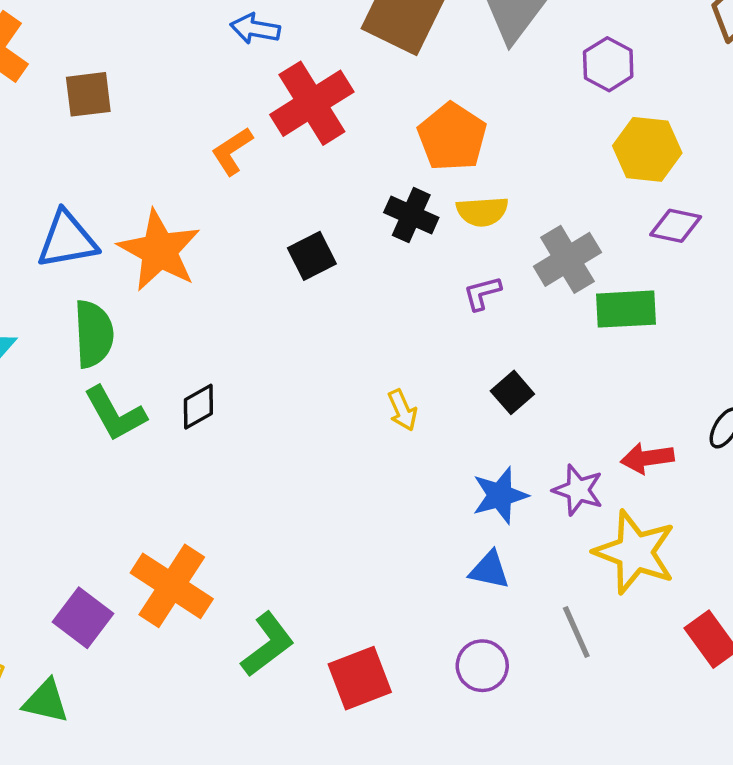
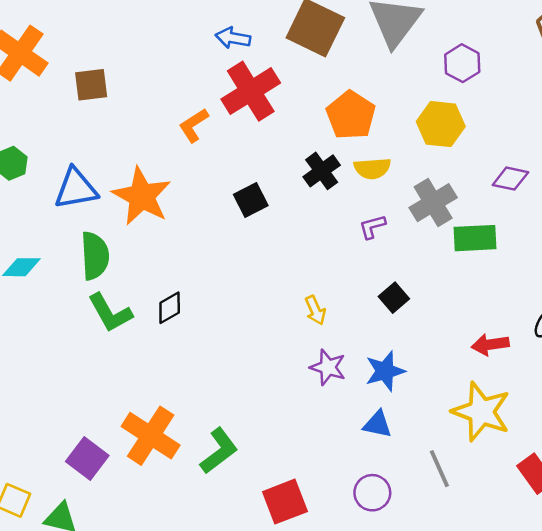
blue arrow: (255, 29) -> (233, 38), moved
yellow hexagon: (647, 149) -> (441, 124), moved
black cross: (411, 215) -> (322, 171), turned 30
purple star: (578, 490) -> (328, 367), moved
green L-shape: (268, 644) -> (219, 451), moved

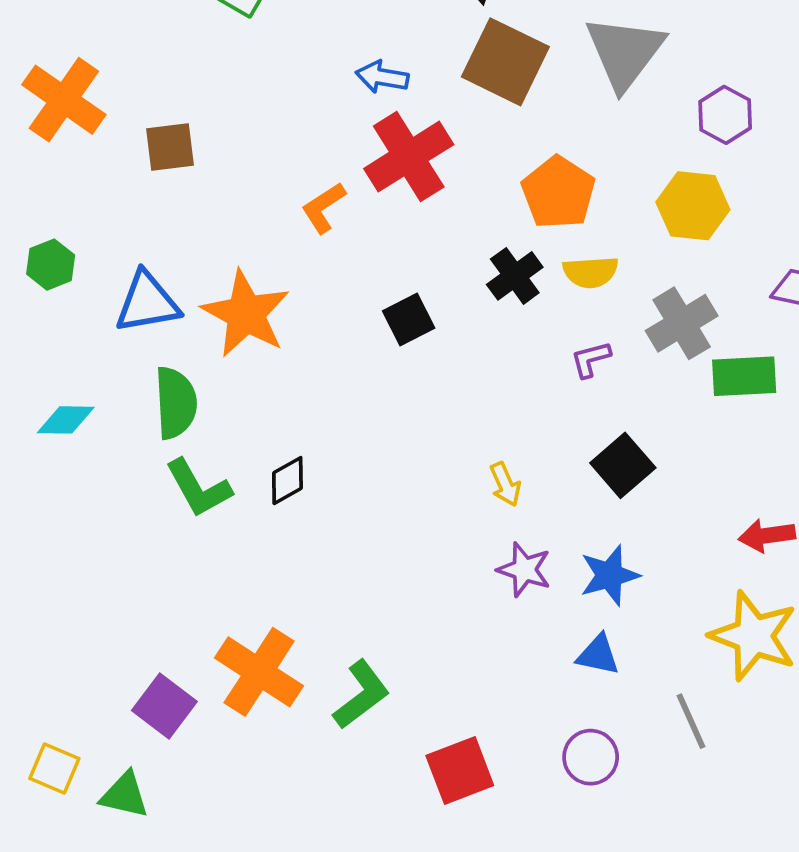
black square: (394, 298) -> (623, 465), size x1.4

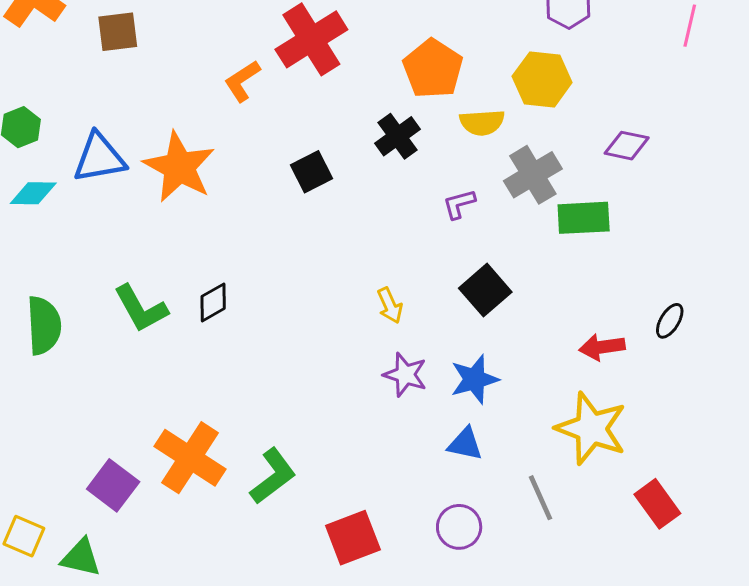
yellow semicircle: (591, 272) -> (482, 122), moved
green semicircle: (176, 403) -> (44, 325), moved
cyan diamond: (66, 420) -> (33, 193), moved

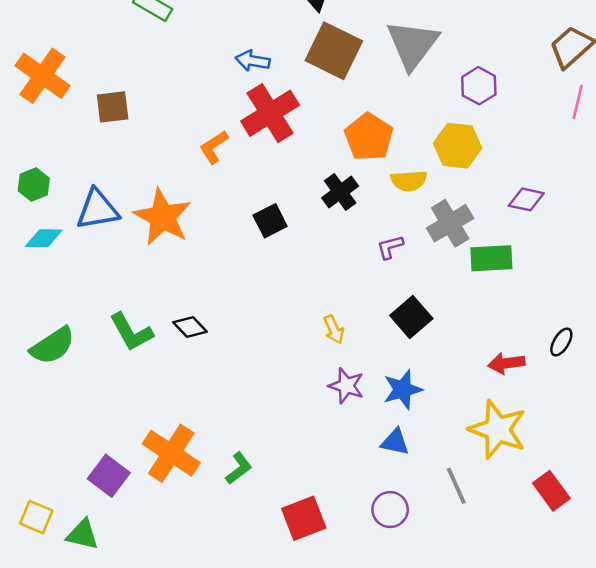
black diamond: (213, 302) -> (190, 327), turned 76
green semicircle: (44, 325) -> (53, 346), turned 60
green L-shape: (273, 476) -> (239, 468), size x0.7

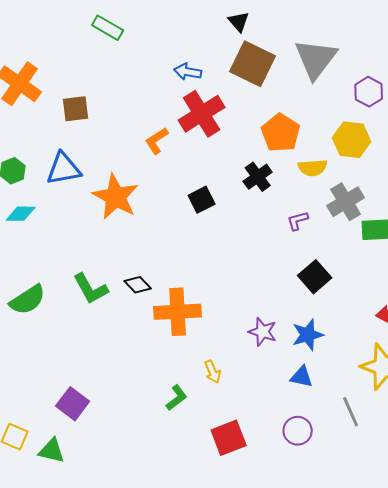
blue triangle: (98, 209) -> (64, 169), moved
yellow arrow: (334, 330) -> (213, 372), moved
orange cross: (171, 453) -> (178, 312), moved, turned -36

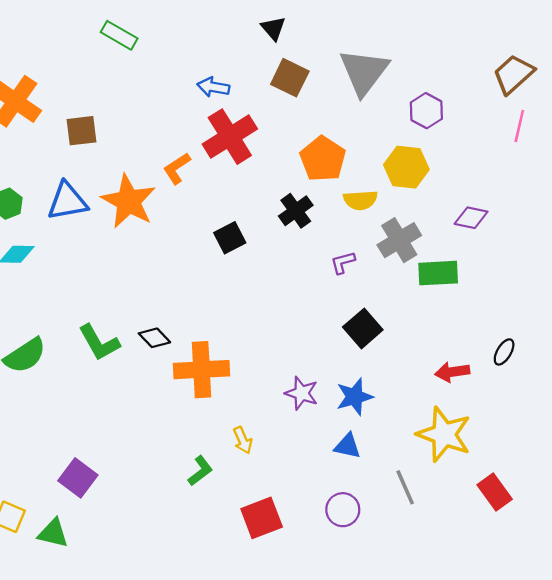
brown square: (253, 64) -> (290, 78), size x0.7
orange star: (116, 197) -> (129, 201), moved

